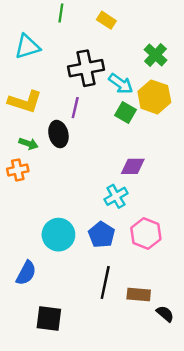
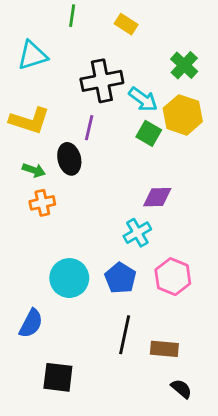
orange cross: (18, 170) -> (42, 203), moved
black semicircle: (165, 314) -> (181, 389), moved

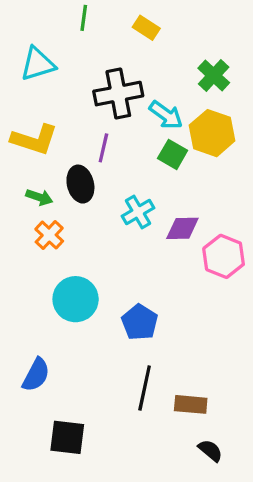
orange cross: (42, 203) -> (49, 235), turned -35
cyan cross: (137, 233) -> (138, 212), moved
pink hexagon: (173, 277) -> (224, 256), moved
cyan circle: (69, 278) -> (76, 299), moved

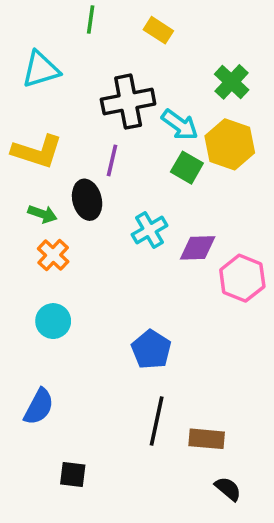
cyan circle: (76, 299) -> (53, 321), moved, size x0.7
black square: (67, 437) -> (73, 474), size x0.7

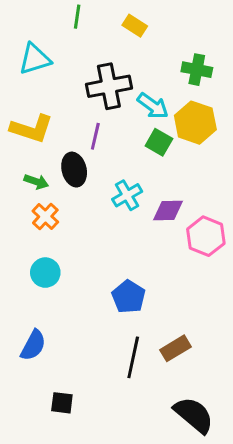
green cross: (232, 82) -> (197, 70), turned -32
brown rectangle: (207, 439) -> (176, 348), moved, turned -36
black semicircle: (228, 489) -> (194, 415), size x1.8

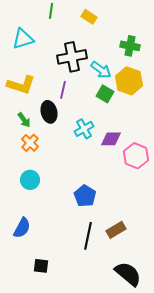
green arrow: (36, 182) -> (24, 120), turned 35

